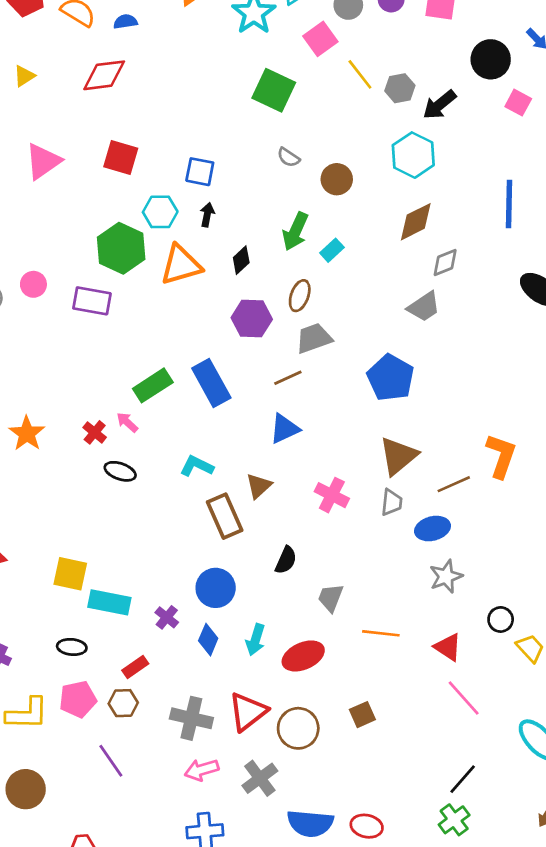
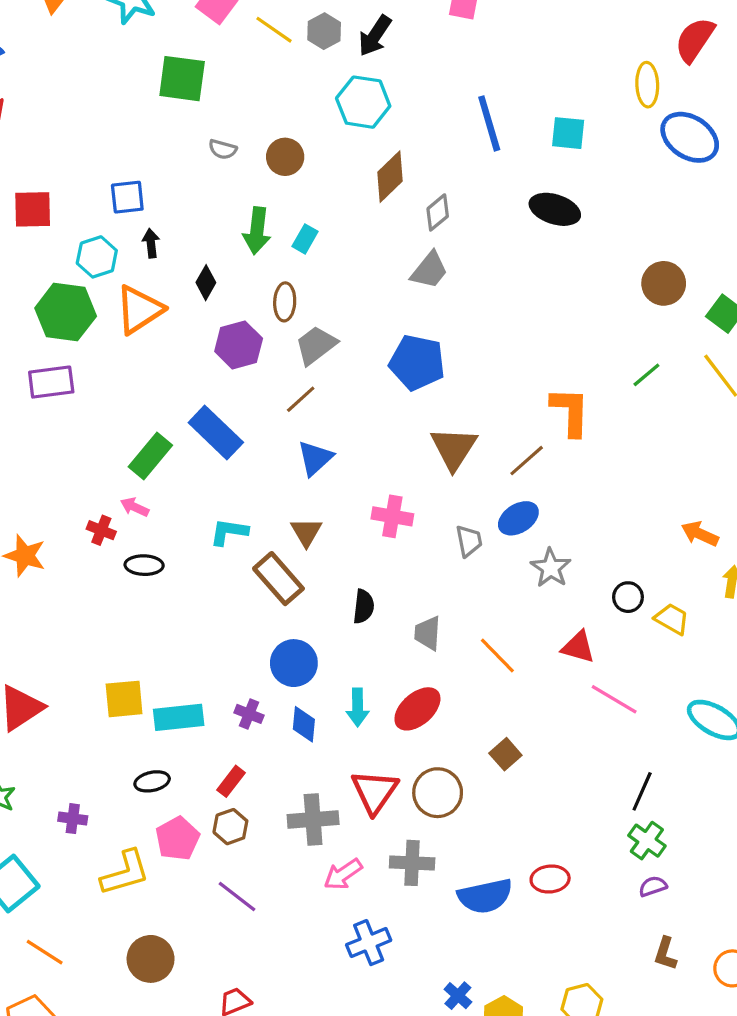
gray trapezoid: (392, 502) -> (469, 541), moved
orange line: (381, 633) -> (497, 656), turned 57
gray cross: (260, 778) -> (412, 863), turned -33

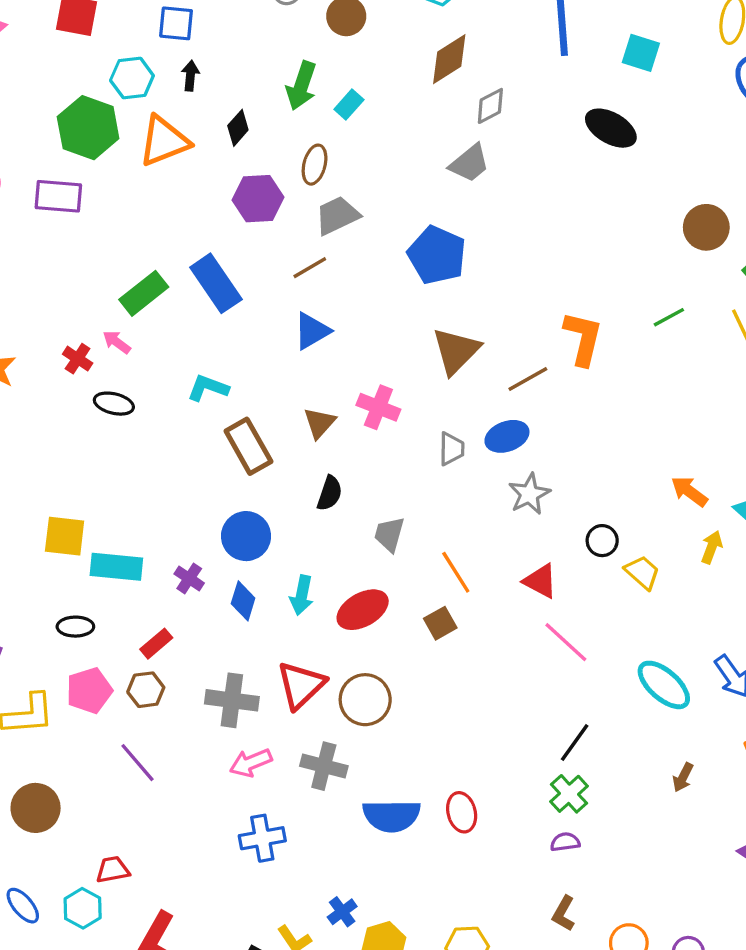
brown triangle: (306, 532) -> (319, 423), moved
brown square: (505, 754) -> (440, 623), moved
red ellipse: (550, 879) -> (462, 812), turned 69

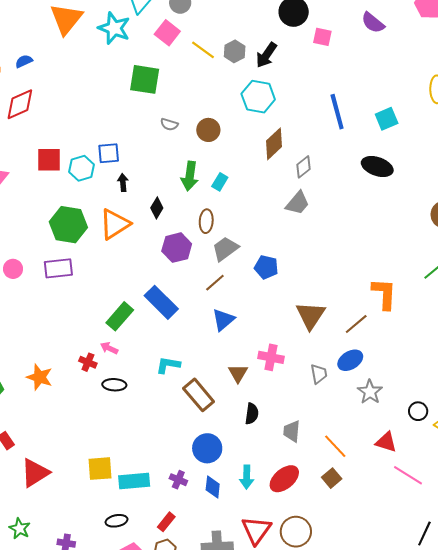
cyan square: (641, 53) -> (387, 119), turned -30
cyan hexagon: (132, 78) -> (81, 168), moved
blue pentagon: (437, 255) -> (266, 267), moved, size x0.7

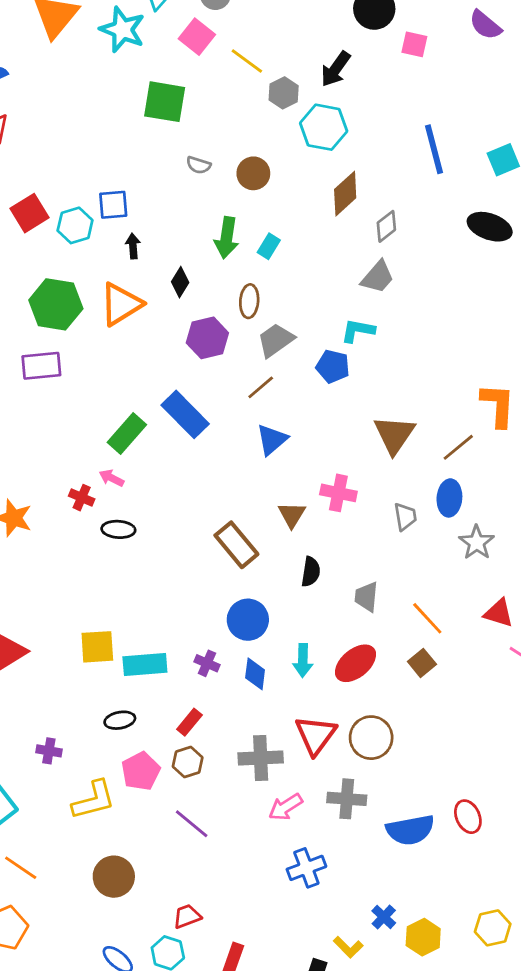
gray hexagon: (235, 51) -> (284, 93), moved
red square: (49, 160) -> (30, 213), turned -32
blue ellipse: (350, 360) -> (449, 498), turned -55
cyan L-shape: (168, 365) -> (358, 331), moved

